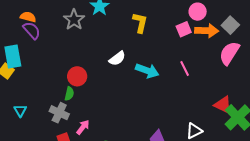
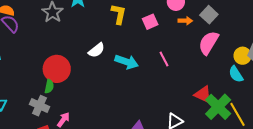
pink square: (184, 29) -> (150, 22), moved
orange arrow: (207, 31) -> (185, 21), size x0.6
red circle: (77, 76) -> (57, 69), size x1.4

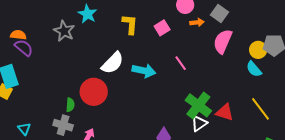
white semicircle: (96, 50) -> (113, 63), size x1.4
red circle: (57, 69) -> (94, 92), moved
red triangle: (203, 94) -> (225, 112), moved
green cross: (218, 107) -> (198, 105), moved

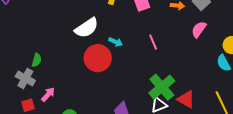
pink semicircle: (223, 41) -> (199, 29), size x0.7
cyan arrow: (144, 71) -> (116, 42), size x0.6
red circle: (94, 92) -> (98, 58), moved

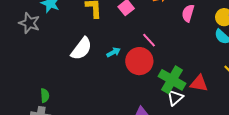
cyan arrow: (116, 42) -> (113, 52), turned -32
red circle: (98, 58) -> (139, 61), moved

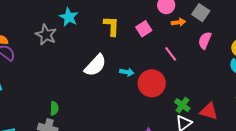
pink line: (149, 40) -> (171, 54), moved
cyan arrow: (113, 52) -> (127, 72), turned 32
green cross: (172, 80) -> (182, 105), size x0.6

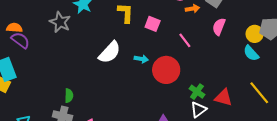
pink square: (144, 29) -> (153, 24), moved, turned -35

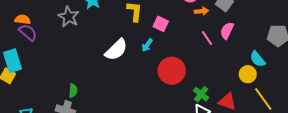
yellow circle: (255, 34) -> (248, 74), moved
pink line: (185, 40) -> (207, 38), moved
cyan arrow: (141, 59) -> (147, 45), moved, turned 112

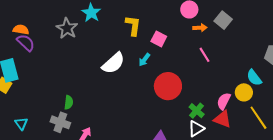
pink semicircle: (227, 31) -> (224, 101), moved

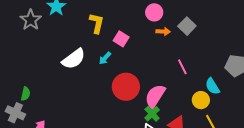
pink line: (205, 55) -> (182, 67), moved
pink semicircle: (224, 101) -> (155, 96), moved, size x1.4

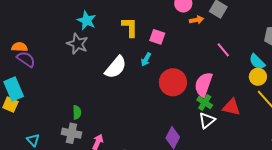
gray star: (31, 20) -> (77, 44), moved
yellow circle: (201, 100) -> (258, 77), moved

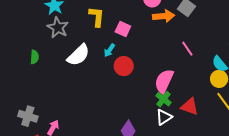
orange arrow: (196, 20) -> (164, 16), size x1.5
gray star: (77, 44) -> (58, 28), moved
red circle: (173, 82) -> (124, 66), moved, size x0.7
green semicircle: (77, 112) -> (35, 57), moved

